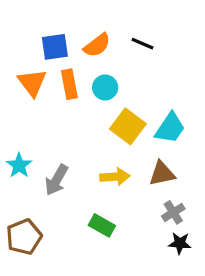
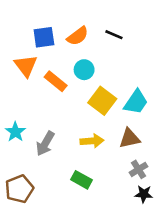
orange rectangle: (69, 84) -> (56, 81), moved, turned -40

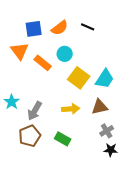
brown pentagon: (19, 189) -> (30, 136), moved

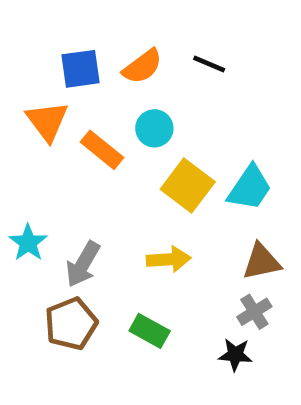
brown triangle: (100, 107) -> (262, 262), moved
black star: (111, 150) -> (235, 355), moved

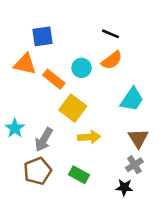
orange semicircle: (142, 66) -> (112, 60), moved
orange triangle: (47, 121) -> (25, 64), turned -40
yellow square: (188, 186) -> (73, 108), moved
brown triangle: (262, 262) -> (138, 138), turned -50

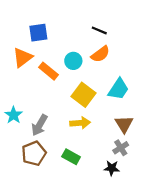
orange triangle: (25, 64) -> (23, 57), turned -50
yellow square: (73, 108) -> (83, 95), moved

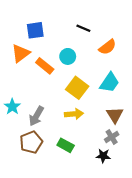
black line: (99, 30) -> (83, 28), moved
orange semicircle: (100, 54) -> (107, 47), moved

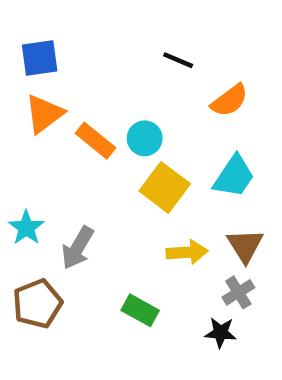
blue square: (35, 30) -> (40, 58), moved
cyan circle: (68, 56) -> (145, 138), moved
yellow arrow: (74, 114) -> (187, 252), moved
brown pentagon: (31, 142) -> (37, 304), moved

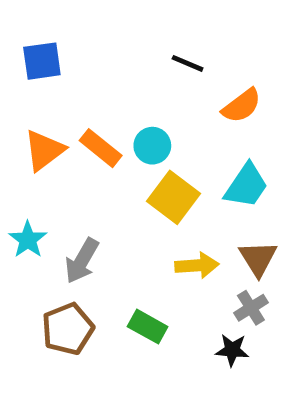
orange triangle: (44, 114) -> (44, 150), moved
brown pentagon: (37, 304) -> (68, 329), moved

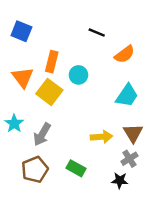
blue square: (42, 61) -> (21, 31), turned 30
orange rectangle: (101, 148) -> (52, 62), moved, turned 65
orange triangle: (44, 150) -> (23, 77), turned -30
yellow square: (173, 197) -> (49, 92), moved

